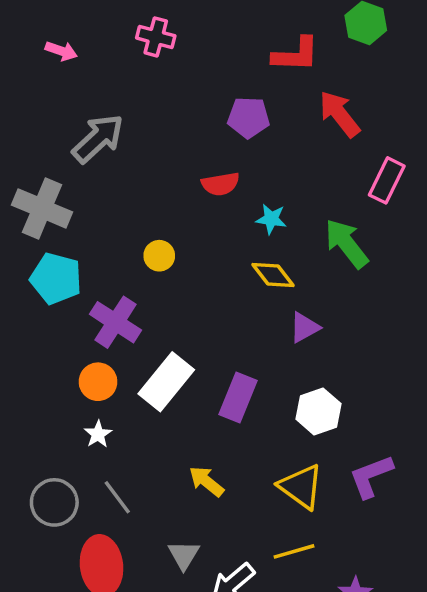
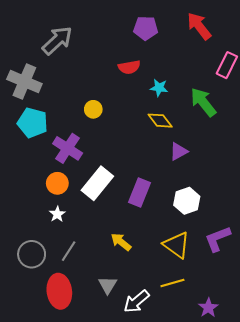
gray line: (117, 497) -> (69, 251), turned 70

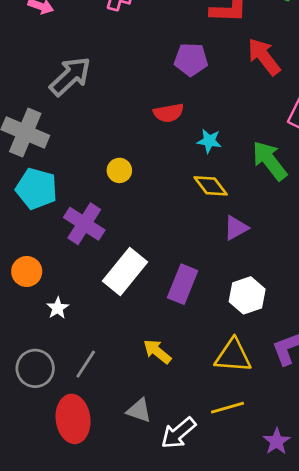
orange circle: (57, 183) -> (27, 271), moved
white star: (57, 214) -> (58, 308), moved
yellow triangle: (177, 245) -> (233, 356), turned -32
gray triangle: (108, 285) -> (139, 410), turned -42

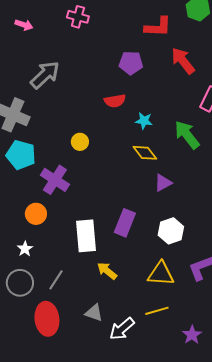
orange circle: (27, 271) -> (36, 214), moved
white rectangle: (125, 271) -> (86, 236), moved, turned -44
white star: (58, 308) -> (25, 249), moved

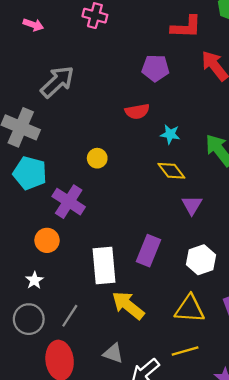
purple triangle: (163, 183) -> (192, 205), turned -30
yellow arrow: (107, 271) -> (128, 305), size x1.4

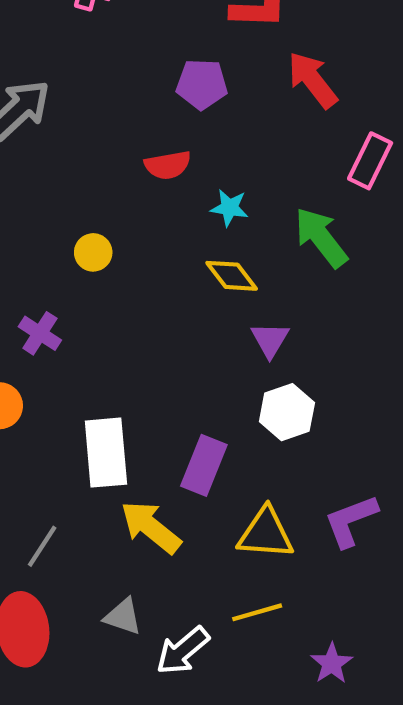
purple cross: (69, 202) -> (40, 333), size x0.7
purple rectangle: (149, 251) -> (204, 465), moved
white hexagon: (201, 260) -> (287, 412), moved

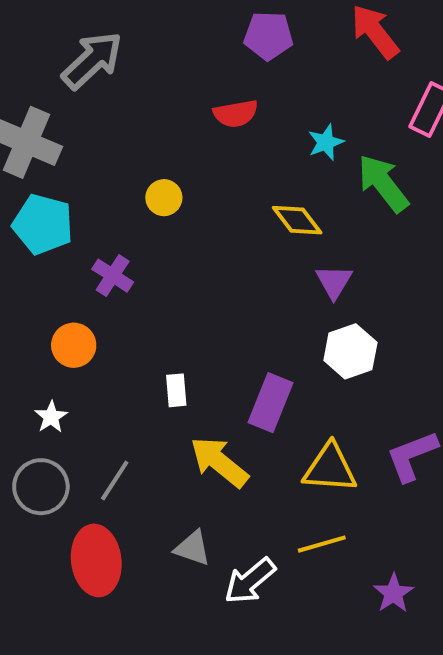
cyan star: (229, 208) -> (326, 142), moved, turned -30
white rectangle: (106, 453) -> (176, 390), size x0.5

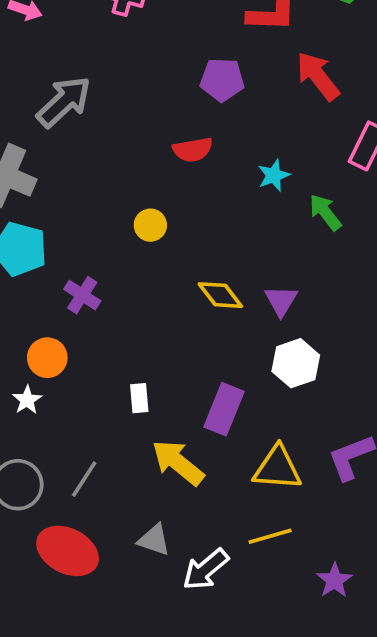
green arrow: (383, 183) -> (325, 212), size x0.7
yellow circle: (164, 198) -> (150, 225), moved
yellow diamond: (297, 220) -> (220, 295), moved
white star: (51, 417) -> (27, 400), moved
red ellipse: (96, 560) -> (68, 551), turned -56

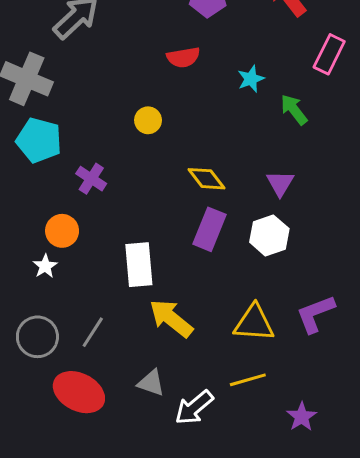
purple triangle: (281, 301) -> (280, 183), moved
white rectangle: (139, 398) -> (139, 265), size x1.8
purple rectangle: (224, 409) -> (209, 229), moved

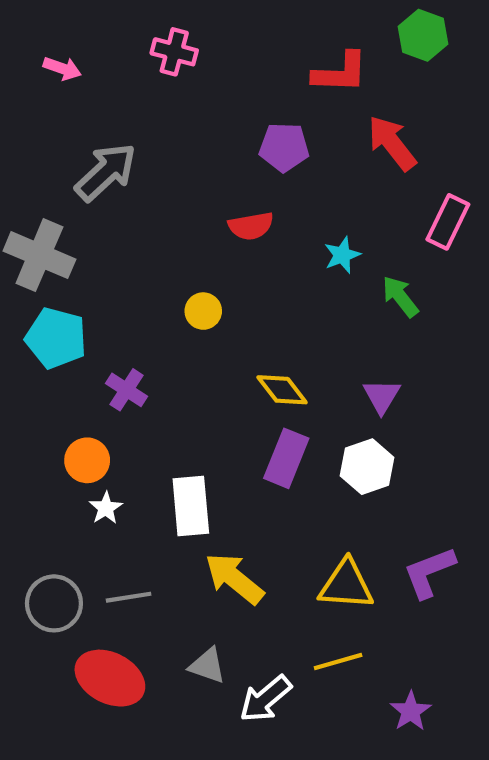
white star: (45, 266) -> (106, 508), moved
gray line: (93, 332) -> (129, 597), turned 48

